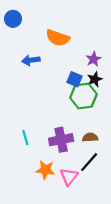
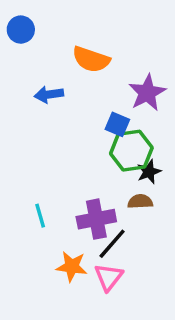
purple star: (94, 59) -> (147, 93), size x1.5
black star: (95, 79) -> (149, 172), moved
brown semicircle: (90, 137) -> (140, 202), moved
black line: (89, 162) -> (112, 244), moved

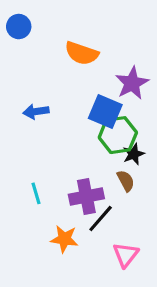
blue arrow: (49, 94) -> (36, 112), moved
blue square: (117, 124) -> (105, 112), size x1.5
brown semicircle: (140, 202) -> (126, 181), turned 65
pink triangle: (109, 277) -> (126, 255), moved

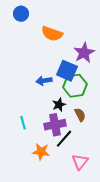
blue circle: (19, 27) -> (21, 14), moved
blue arrow: (36, 112) -> (44, 81), moved
black star: (134, 154) -> (59, 105), moved

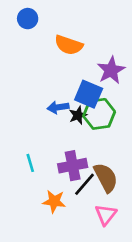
black star: (59, 105) -> (78, 115), moved
brown semicircle: (80, 115) -> (106, 178), moved, size x1.6

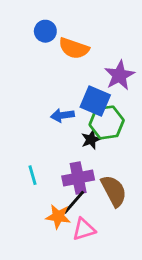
blue circle: (28, 19) -> (45, 31), moved
black star: (78, 115) -> (91, 140), moved
black line: (85, 184) -> (74, 202), moved
pink triangle: (106, 215) -> (84, 229), moved, turned 35

